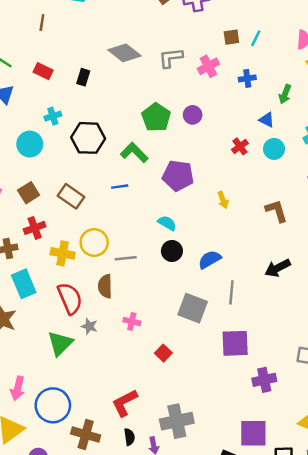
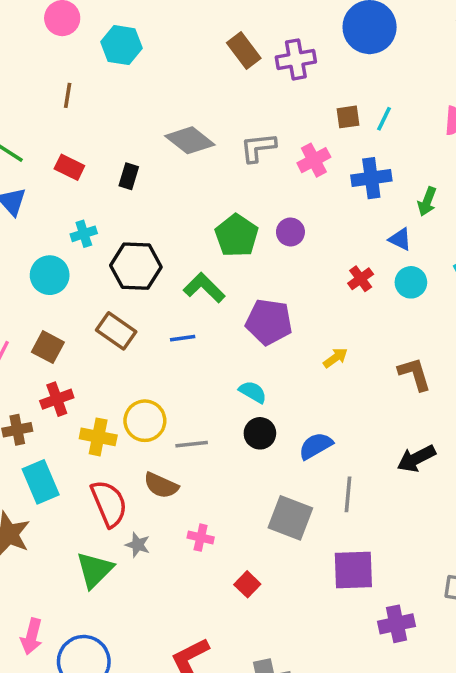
blue cross: (247, 78) -> (371, 178), size x1.5
brown square: (29, 193) -> (48, 347), turned -30
brown rectangle: (71, 196) -> (116, 331), moved
yellow arrow: (223, 200) -> (335, 358), turned -105
brown semicircle: (105, 286) -> (161, 485), turned -65

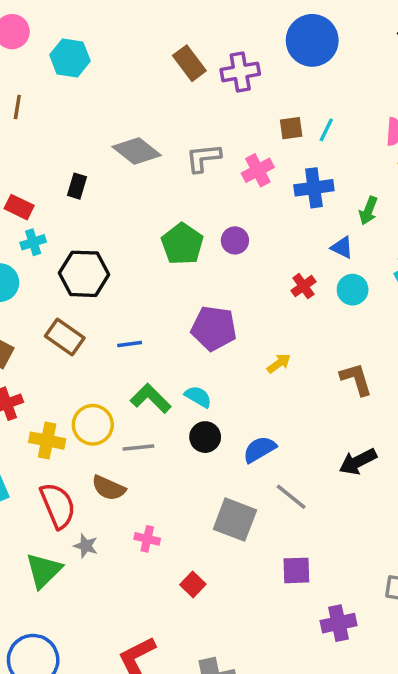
red rectangle: (69, 167) -> (19, 207), moved
green L-shape: (204, 288) -> (151, 398), moved
gray line: (348, 494) -> (291, 497), turned -56
purple square: (353, 570) -> (296, 570), size x0.7

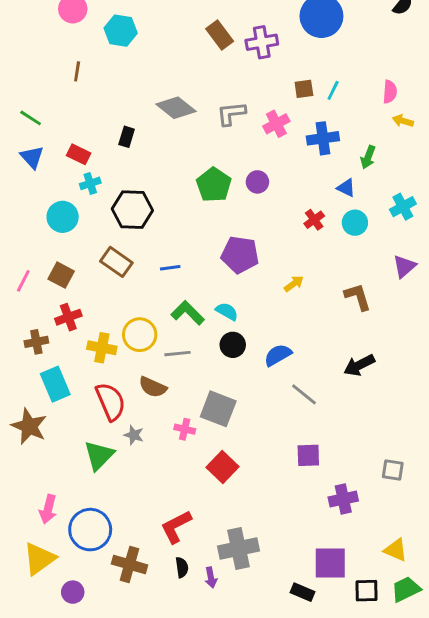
gray square: (235, 520) -> (218, 409), moved
red square: (193, 584) -> (223, 467), size x1.5

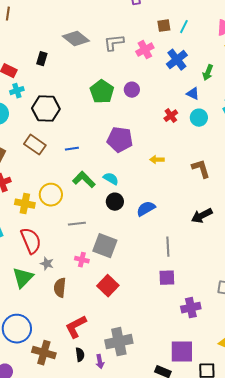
blue cross: (323, 138) -> (177, 60), turned -30
yellow arrow: (294, 284) -> (157, 160), turned -144
gray line: (177, 354) -> (77, 224), moved
brown semicircle: (153, 387) -> (60, 288), moved, turned 72
gray line: (304, 394) -> (168, 247), moved, turned 48

